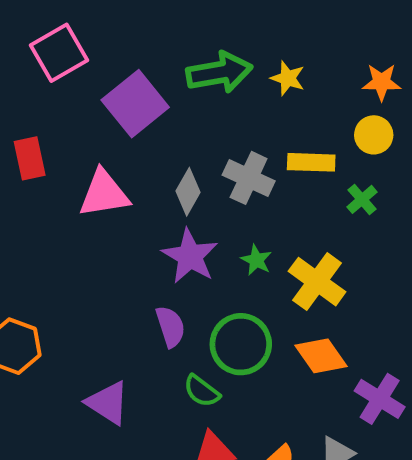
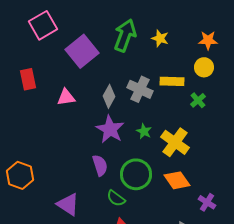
green arrow: (219, 72) -> (125, 35), turned -60
pink triangle: (104, 194) -> (66, 97), size x0.7
purple cross: (380, 399) -> (207, 202), size x0.7

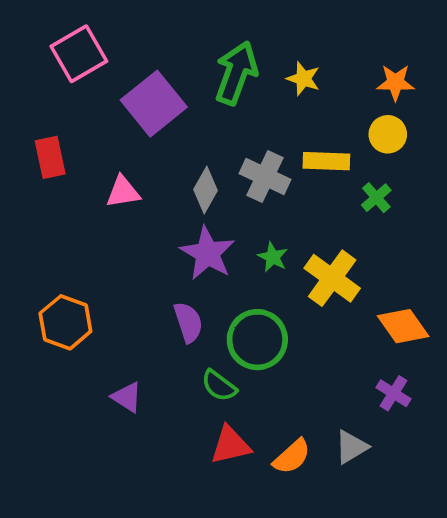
orange hexagon: (20, 175) -> (65, 322), moved
orange diamond: (177, 180) -> (403, 326), moved
purple triangle: (68, 204) -> (127, 397), size x0.7

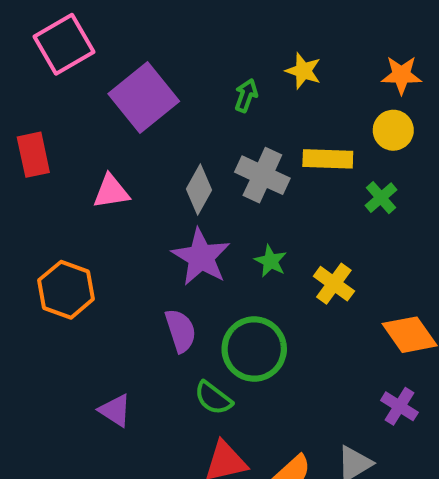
green arrow: (236, 73) -> (246, 95), moved, size x0.5
yellow cross: (332, 278) -> (334, 284), size x0.7
orange hexagon: (65, 322) -> (66, 290), moved

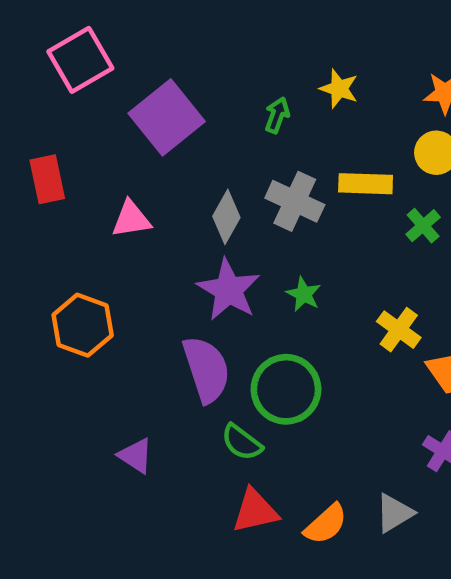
yellow cross: (334, 284) -> (399, 330), moved
purple semicircle: (181, 331) -> (206, 369), size x1.4

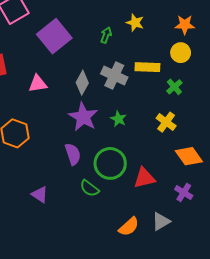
yellow cross: (399, 330) -> (166, 122), moved
purple semicircle: (206, 369) -> (73, 154), size x0.7
red triangle: (255, 511) -> (144, 178), moved

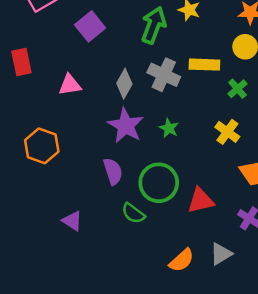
green arrow: (106, 35) -> (154, 25), size x1.8
purple square: (54, 36) -> (90, 26), size x0.7

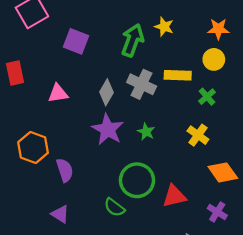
purple square: (90, 26) -> (76, 41), turned -30
purple semicircle: (113, 171) -> (65, 170), moved

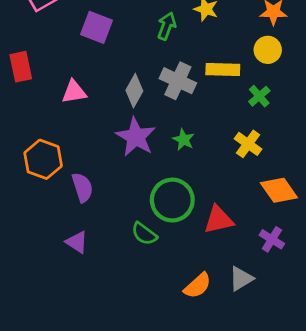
green arrow: (132, 40) -> (167, 26), size x0.7

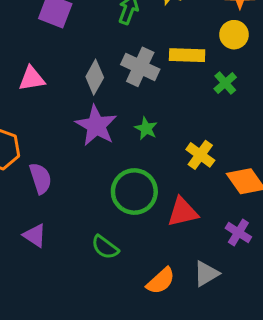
yellow cross: (248, 144) -> (200, 155), moved
green semicircle: (144, 234) -> (105, 247), moved

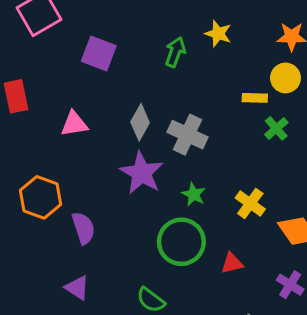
yellow rectangle: (187, 55) -> (255, 98), moved, size x0.7
gray cross: (140, 67) -> (188, 135), moved
green star: (146, 128) -> (194, 194), moved
red triangle: (183, 212) -> (232, 263), size x0.7

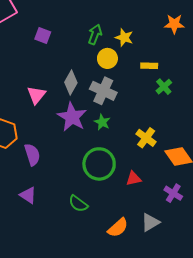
yellow star: (218, 34) -> (124, 38), moved
purple square: (99, 53) -> (43, 35), size x0.7
yellow circle: (285, 78) -> (107, 58), moved
pink triangle: (74, 124) -> (36, 95), moved, turned -42
green star: (194, 194) -> (102, 122), moved

